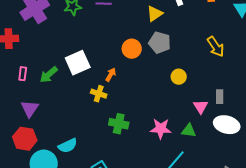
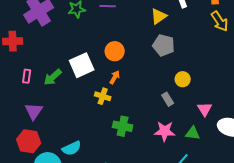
yellow arrow: (216, 47) -> (220, 21), moved
orange circle: (132, 49) -> (115, 51), moved
gray rectangle: (220, 97) -> (168, 99), moved, turned -32

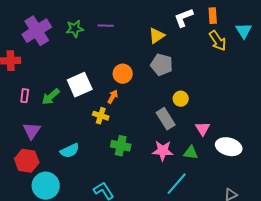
orange circle: (115, 51) -> (123, 74), moved
gray rectangle: (168, 99) -> (166, 119), size x1.5
cyan semicircle: (72, 148) -> (70, 151), moved

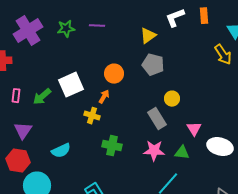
yellow arrow: (218, 41) -> (223, 55), moved

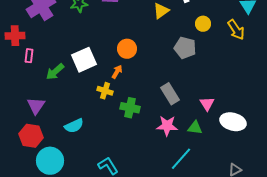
gray pentagon: (153, 65) -> (185, 48), moved
pink rectangle: (16, 96) -> (29, 56), moved
yellow circle: (172, 99) -> (203, 24), moved
green cross: (112, 146) -> (130, 108), moved

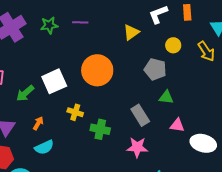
orange circle: (127, 49) -> (97, 70), size x1.6
orange arrow: (117, 72) -> (38, 123), moved
pink triangle: (207, 104) -> (177, 125), turned -49
green triangle: (195, 128) -> (166, 97), moved

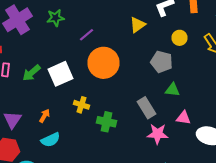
purple line: (80, 22) -> (86, 35), moved, turned -42
green arrow: (25, 93) -> (32, 73), moved
pink star: (137, 147) -> (158, 134), moved

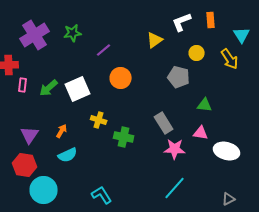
orange circle: (104, 63) -> (121, 78), size x0.7
green triangle: (172, 90) -> (205, 105), moved

